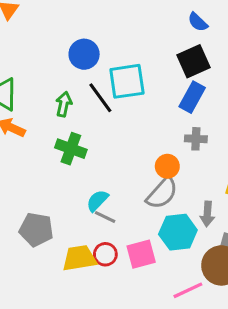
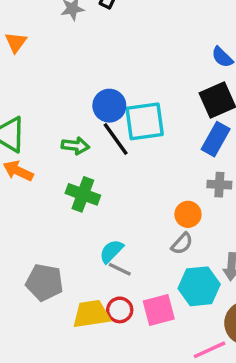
blue circle: (84, 54) -> (109, 106), moved
green arrow: (64, 104) -> (75, 146), turned 85
gray semicircle: (162, 193) -> (182, 244), size x0.6

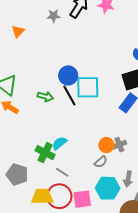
gray cross: (219, 185) -> (119, 145), moved, turned -32
green cross: (83, 194) -> (45, 153), moved
cyan semicircle: (111, 251) -> (59, 143), moved
red circle: (120, 310) -> (59, 196), size x1.6

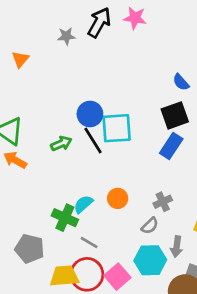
green arrow: (45, 97) -> (61, 144), turned -35
orange circle: (106, 145) -> (118, 198), moved
gray semicircle: (101, 162) -> (150, 226), moved
pink square: (82, 199) -> (117, 277), turned -30

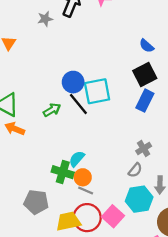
orange circle: (118, 198) -> (83, 177), moved

